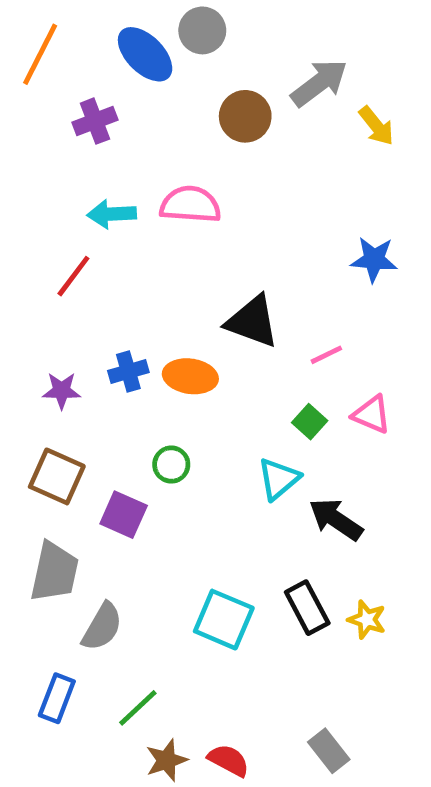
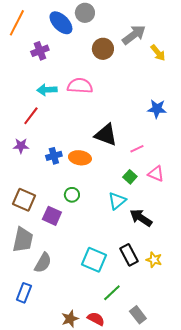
purple star: (62, 391) -> (21, 146), moved
green line: (138, 708) -> (112, 293), moved

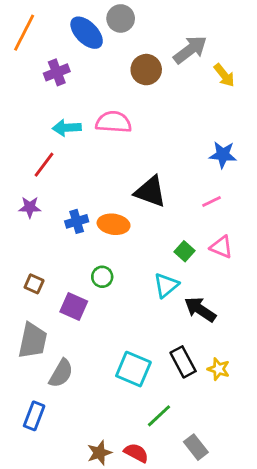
pink line: (137, 149) -> (211, 202), moved
brown square: (24, 200) -> (34, 284), size x0.6

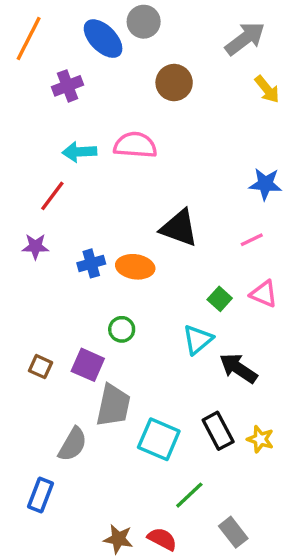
gray arrow: (190, 50) -> (245, 39), moved
brown square: (34, 284) -> (41, 367), moved
gray trapezoid: (33, 341) -> (113, 405), moved
brown star: (99, 453) -> (118, 539), turned 30

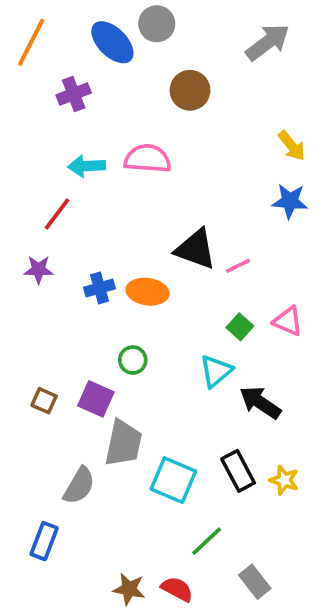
yellow arrow: (267, 89) -> (292, 146), moved
pink line: (252, 240) -> (238, 266), moved

